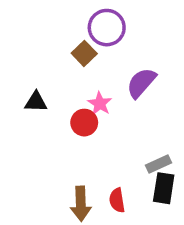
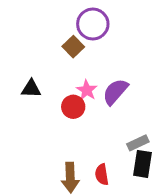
purple semicircle: (141, 83) -> (115, 92), moved

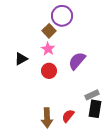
black triangle: (31, 89) -> (21, 59), turned -32
pink star: (87, 90) -> (48, 49), moved
red semicircle: (102, 174) -> (68, 116), turned 48

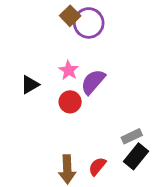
brown square: (49, 31) -> (70, 16), moved
purple semicircle: (77, 61) -> (93, 82), moved
black rectangle: (95, 109) -> (136, 156), turned 30

